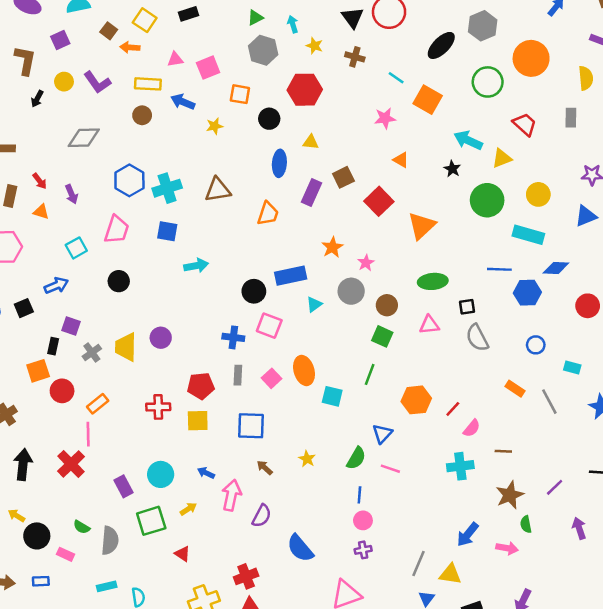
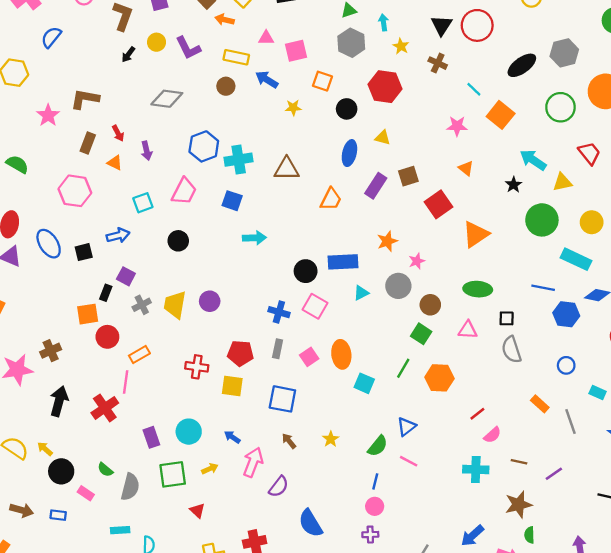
orange hexagon: (416, 400) -> (439, 378), moved
purple line: (555, 487) -> (554, 474), moved

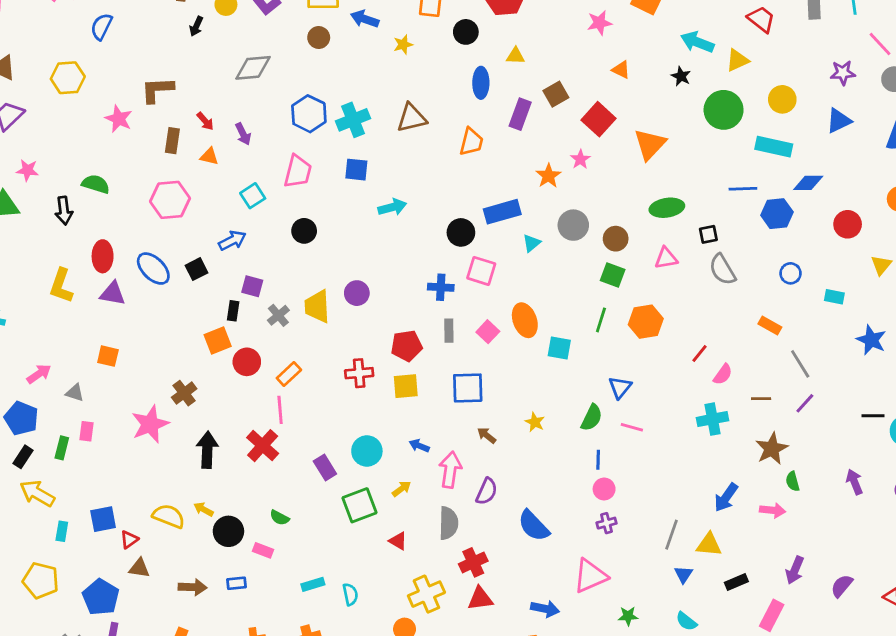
pink star: (417, 261) -> (580, 159), moved
gray line: (571, 421) -> (800, 364), moved
gray semicircle: (130, 487) -> (448, 523), moved

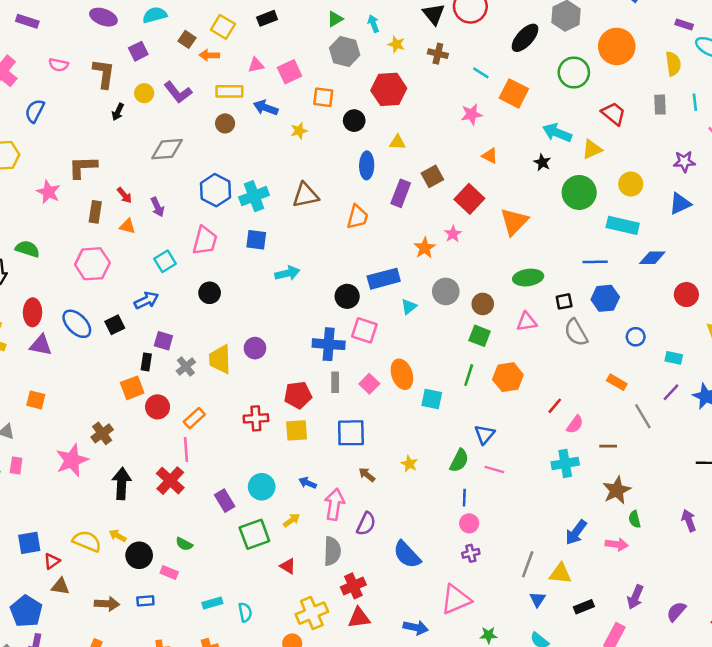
blue hexagon: (777, 214) -> (605, 298), moved
blue cross: (441, 287) -> (329, 344), size x1.4
purple line: (805, 403) -> (671, 392), moved

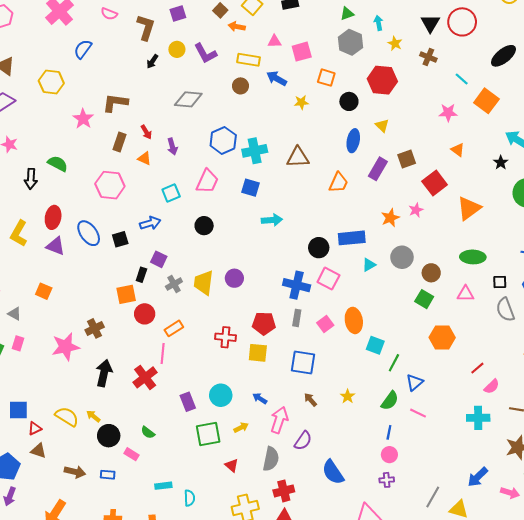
yellow triangle: (397, 142) -> (382, 126), turned 32
green line: (469, 375) -> (394, 363), moved

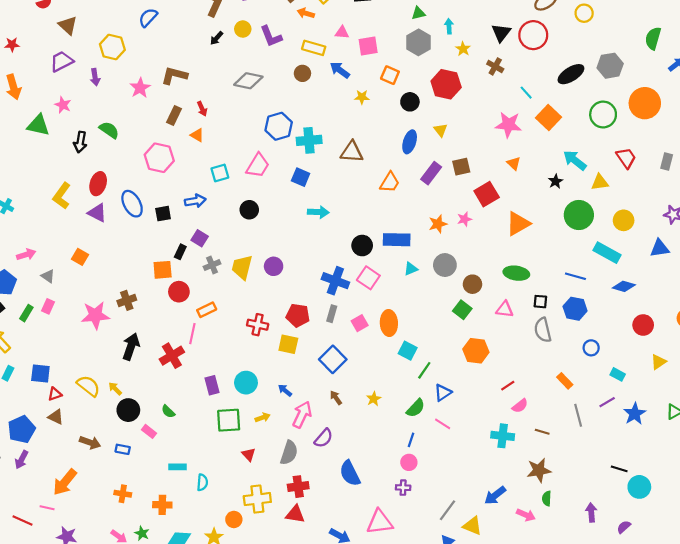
pink star: (448, 113) -> (508, 125), size x1.4
purple arrow: (172, 147) -> (95, 77), moved
blue square: (303, 362) -> (333, 359), turned 30

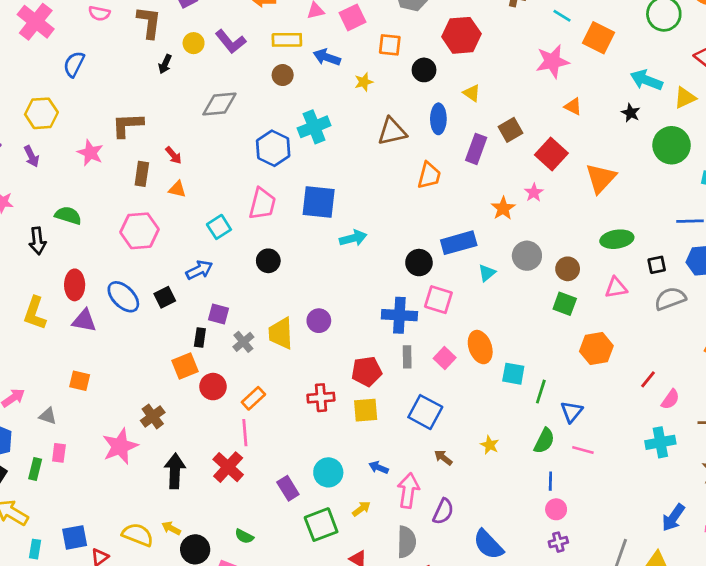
cyan cross: (309, 140) -> (314, 127), moved
brown triangle: (352, 152) -> (392, 131), moved
blue square: (301, 177) -> (319, 202), size x1.5
gray semicircle: (543, 330) -> (670, 299), turned 100

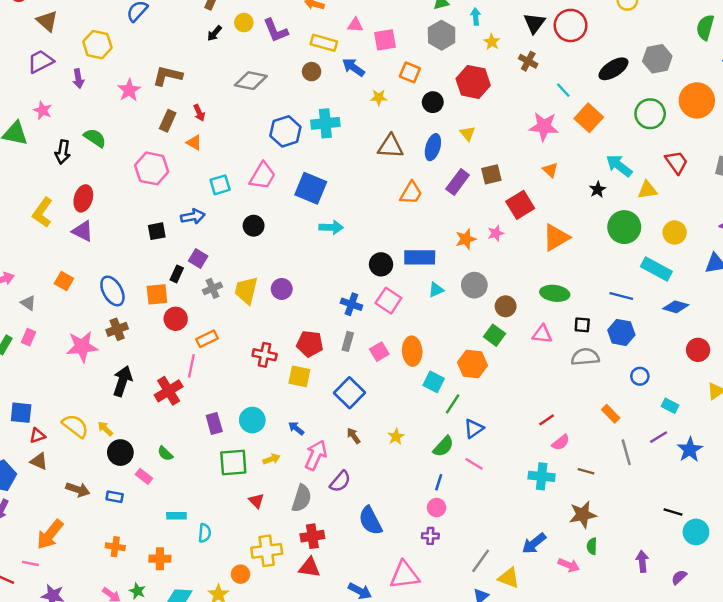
blue ellipse: (123, 297) -> (112, 291), moved
blue cross: (399, 315) -> (351, 304), size x0.7
orange hexagon: (596, 349) -> (472, 364), moved

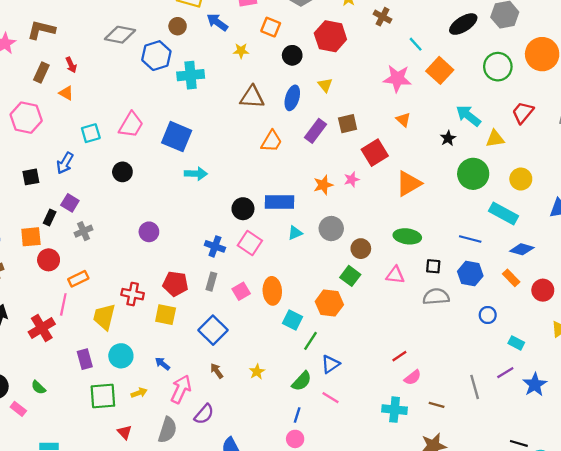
blue hexagon: (285, 131) -> (156, 56), moved
red trapezoid: (677, 162) -> (523, 113), turned -105
blue arrow: (193, 216) -> (65, 163), turned 130
yellow trapezoid: (246, 290) -> (104, 317), moved
orange rectangle: (611, 414) -> (511, 278), moved

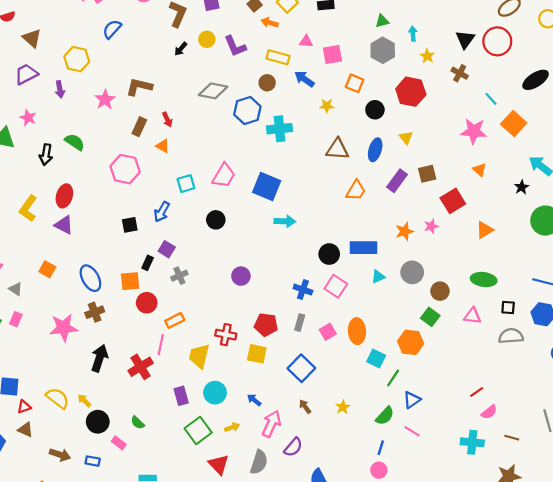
orange triangle: (409, 184) -> (485, 230), size x0.7
green square: (103, 396) -> (198, 430), turned -32
red triangle: (125, 432) -> (219, 464), size x1.5

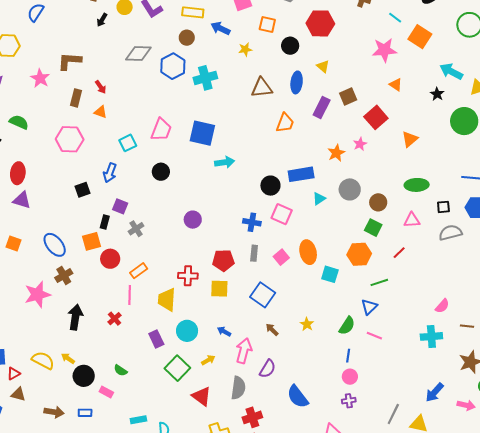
red cross: (141, 367) -> (114, 319), size x0.6
green line: (393, 378) -> (379, 282), moved, turned 48
red line: (477, 392) -> (399, 253), moved

